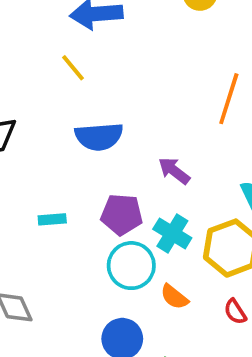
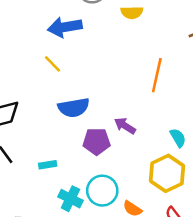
purple pentagon: (122, 214) -> (97, 141), moved
cyan cross: (172, 234) -> (71, 199), moved

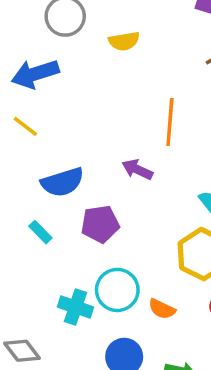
purple arrow: (125, 126) -> (137, 169), moved
cyan rectangle: (48, 165) -> (40, 232), moved, turned 63

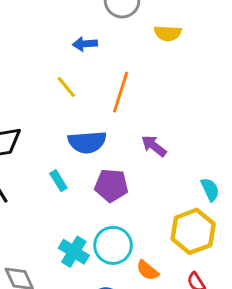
blue arrow: (35, 74) -> (85, 44), size x0.6
orange line: (170, 122) -> (121, 92), moved

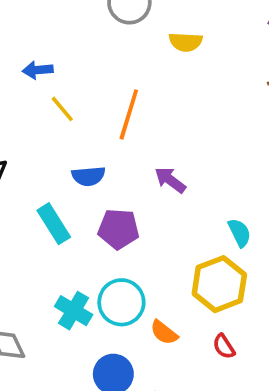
blue arrow: (85, 44) -> (38, 70), moved
blue semicircle: (87, 142) -> (88, 176), size x0.7
cyan rectangle: (58, 181) -> (54, 224), size x1.5

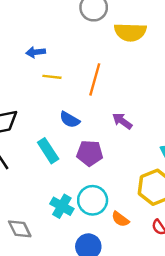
yellow semicircle: (186, 42) -> (130, 32), size x1.5
yellow line: (62, 109) -> (52, 77), turned -42
blue semicircle: (88, 176) -> (70, 120), turned 36

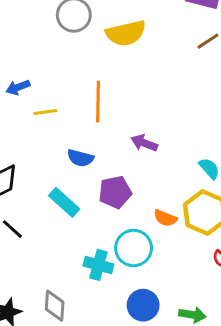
orange semicircle: (120, 219) -> (165, 218), moved
gray diamond: (20, 229) -> (55, 306), turned 45

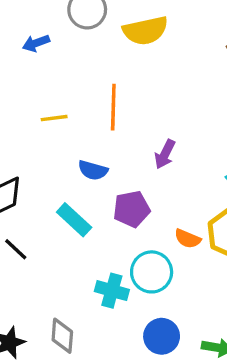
blue arrow: (18, 87) -> (36, 43), moved
purple arrow: (144, 143) -> (165, 154), turned -85

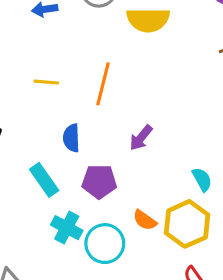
blue semicircle: (93, 170) -> (71, 138), turned 60
cyan cross: (112, 291) -> (67, 228), moved

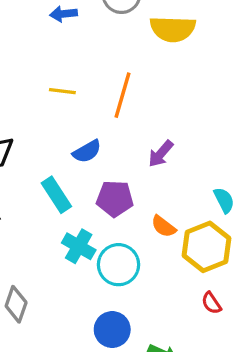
blue semicircle: (71, 138) -> (87, 151), turned -120
orange semicircle: (145, 220) -> (164, 226), moved

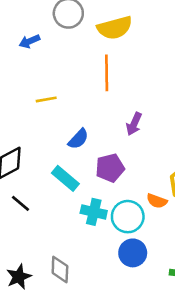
orange line: (122, 95) -> (107, 73), moved
orange semicircle: (164, 226) -> (157, 201), moved
blue circle: (112, 330) -> (133, 253), moved

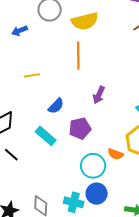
cyan cross: (94, 212) -> (74, 202), moved

